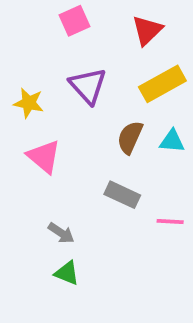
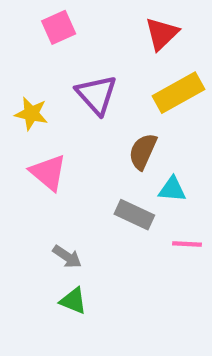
pink square: (74, 21) -> (59, 27), moved
cyan triangle: (172, 141) -> (172, 189), moved

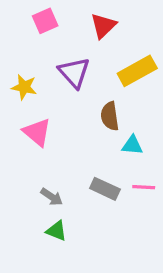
red triangle: (162, 34) -> (103, 26), moved
brown semicircle: (143, 151) -> (110, 116), turned -32
gray rectangle: (134, 215) -> (105, 189), moved

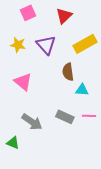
yellow star: (24, 87) -> (18, 45), moved
gray arrow: (52, 197) -> (32, 122), size x1.5
green triangle: (56, 231) -> (13, 143), moved

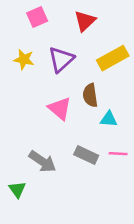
purple triangle: (46, 45) -> (61, 59), turned 30
pink triangle: (23, 82) -> (60, 109), moved
green triangle: (13, 143) -> (17, 189), turned 32

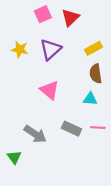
pink square: (37, 17) -> (43, 14), moved
yellow rectangle: (113, 58) -> (93, 48), size x0.7
brown semicircle: (90, 95) -> (96, 74), moved

